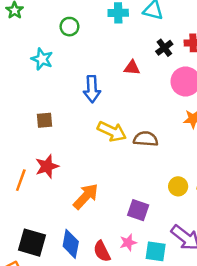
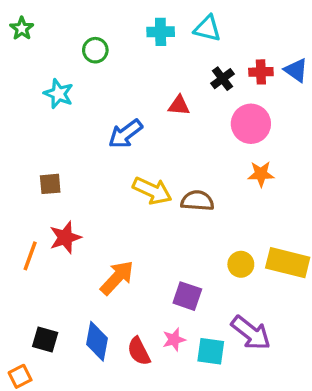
blue arrow: (92, 89) -> (125, 134), turned 55
brown square: (45, 120) -> (50, 184), moved
black square: (32, 243) -> (45, 340), size x0.7

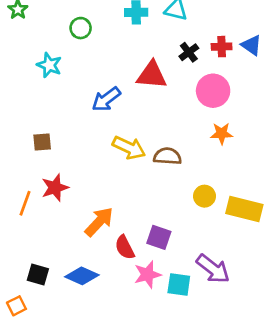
red triangle: (179, 105) -> (152, 75), size x1.6
yellow circle: (241, 264) -> (204, 196), moved
pink star: (174, 340) -> (148, 274), size x1.4
blue diamond: (97, 341) -> (82, 276), turned -76
red semicircle: (139, 351) -> (125, 247), moved

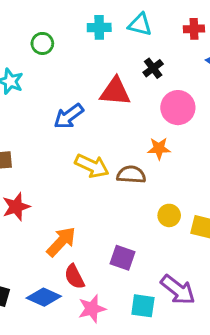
red cross: (222, 47) -> (194, 29), moved
orange star: (222, 133) -> (159, 148), moved
red semicircle: (125, 247) -> (74, 277), moved
pink star: (148, 274) -> (92, 309), moved

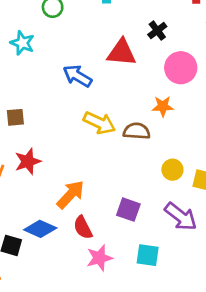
blue arrow: (69, 116) -> (77, 76), turned 68
purple arrow: (178, 290) -> (181, 217), moved
blue diamond: (44, 297) -> (40, 229), moved

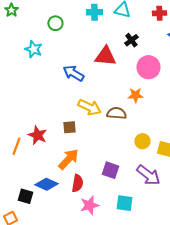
brown square: (15, 117) -> (69, 127), moved
red star: (28, 161) -> (37, 135), turned -30
red semicircle: (83, 228) -> (77, 183), turned -144

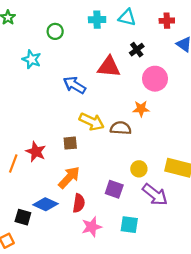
yellow circle: (142, 141) -> (139, 169), moved

